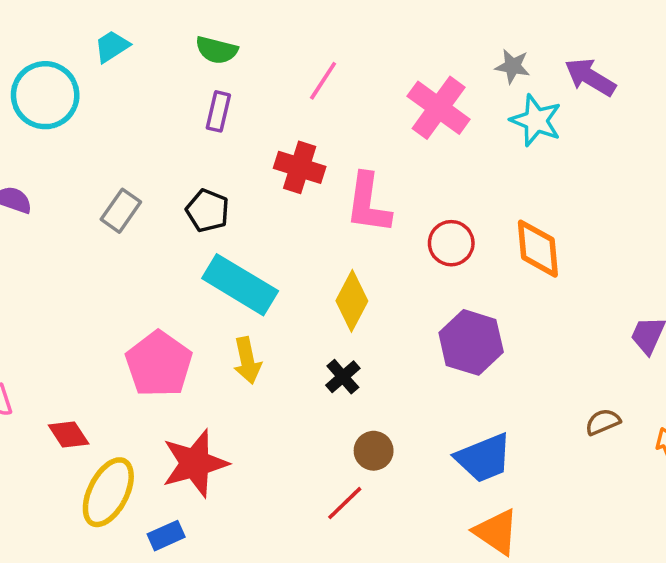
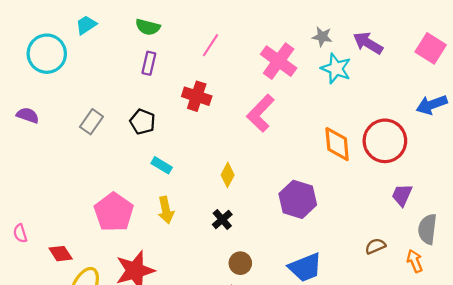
pink L-shape: (368, 203) -> (261, 113), moved, turned 36
red circle: (451, 243) -> (385, 141), moved, size x1.6
cyan rectangle: (240, 285) -> (162, 165), size x0.5
yellow diamond: (352, 301) -> (228, 175), size x0.7

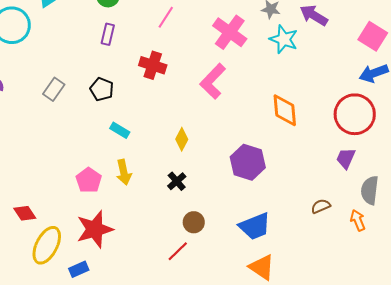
pink square: (431, 48) -> (373, 36), moved
red circle: (385, 141) -> (355, 114), moved
pink pentagon: (114, 212) -> (89, 180), moved, size x0.7

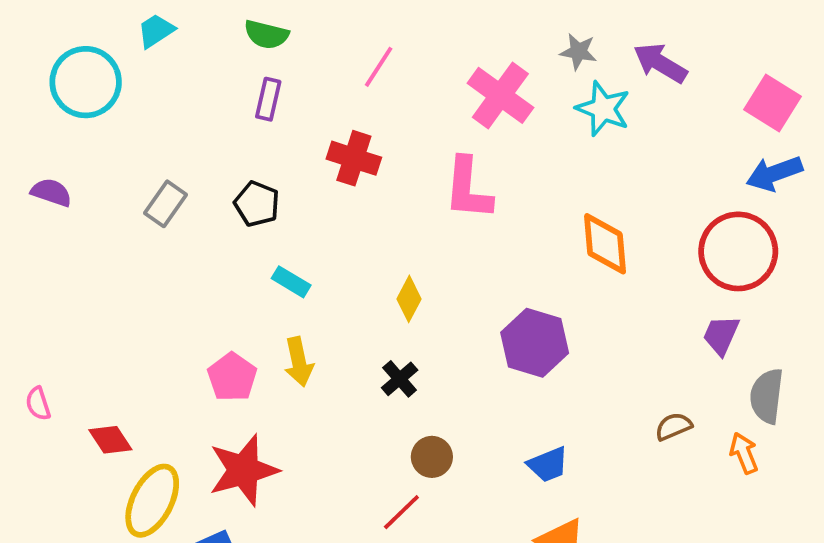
pink L-shape: (213, 81) -> (468, 189), turned -39
blue trapezoid: (255, 226) -> (548, 464), size x0.7

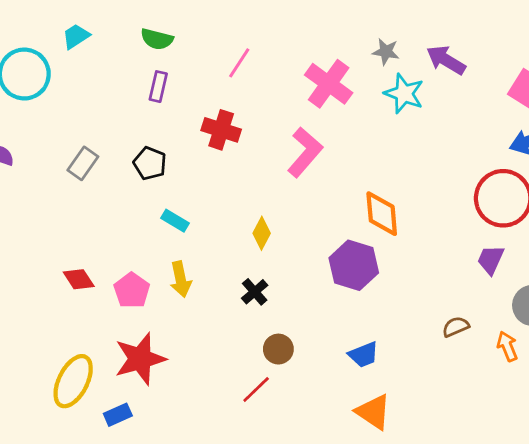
pink L-shape: (468, 189) -> (305, 152), turned -144
orange diamond: (605, 244) -> (382, 214), moved
red diamond: (110, 440) -> (79, 279), moved

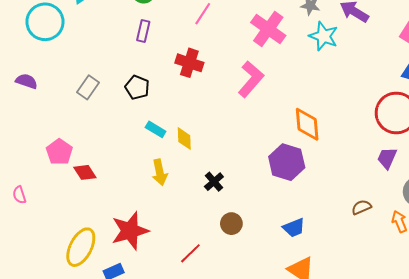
yellow diamond: (262, 233) -> (184, 139), moved, turned -30
pink pentagon: (132, 290) -> (59, 152), moved
red line: (256, 390) -> (190, 253), moved

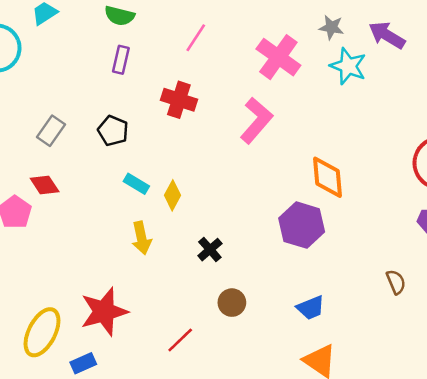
yellow diamond: (184, 139) -> (172, 195), turned 30
red diamond: (85, 172) -> (45, 185), moved
brown semicircle: (361, 207) -> (396, 282), turned 90

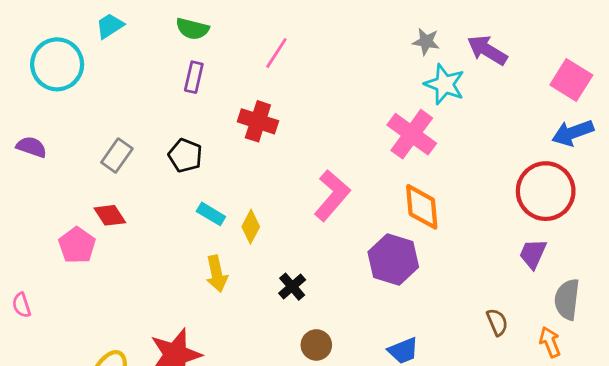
pink cross: (278, 57) -> (412, 134), moved
pink L-shape: (256, 120) -> (332, 195), moved

